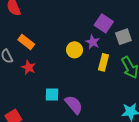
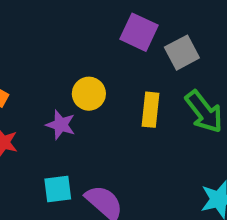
purple star: (93, 42) -> (61, 125), moved

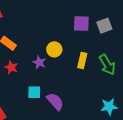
purple square: (139, 32) -> (81, 24), turned -30
gray square: (182, 53) -> (104, 26), moved

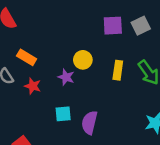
purple semicircle: (55, 101) -> (89, 123), turned -120

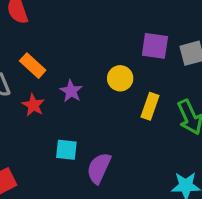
yellow circle: (83, 60) -> (120, 78), moved
purple star: (66, 77) -> (71, 91), moved

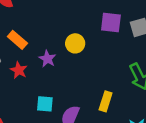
yellow circle: (120, 78) -> (75, 43), moved
yellow rectangle: (150, 106) -> (106, 101), moved

